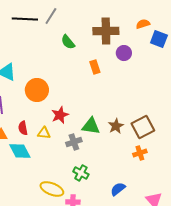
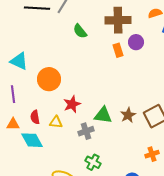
orange rectangle: (95, 67) -> (118, 50), moved
orange cross: (140, 153) -> (152, 154), moved

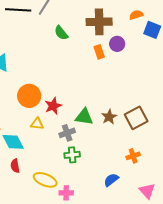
orange circle: (49, 79) -> (29, 96), moved
red semicircle: (35, 117) -> (15, 166), moved
green cross: (93, 162) -> (72, 155), moved, turned -35

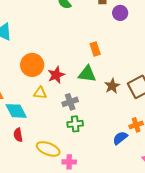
orange rectangle: (99, 52) -> (95, 49), moved
green triangle: (84, 117) -> (87, 74), moved
blue semicircle: (111, 180) -> (120, 138), moved

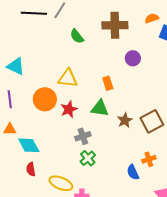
purple circle: (120, 13) -> (133, 58), moved
yellow triangle: (40, 93) -> (68, 78), moved, size x1.5
green cross: (75, 124) -> (88, 158), turned -35
blue semicircle: (120, 138) -> (133, 172), turned -77

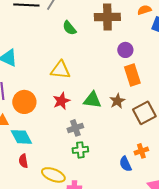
orange rectangle: (108, 83) -> (132, 75), moved, size x1.5
orange circle: (45, 99) -> (24, 102), moved
brown star: (125, 120) -> (117, 101), moved
green cross: (88, 158) -> (80, 150), turned 35

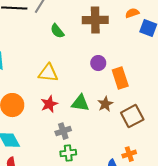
purple circle: (125, 50) -> (98, 63), moved

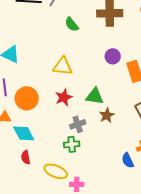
brown star: (105, 104) -> (107, 115), moved
green cross: (68, 153) -> (72, 144), moved

